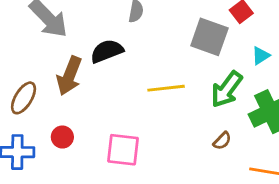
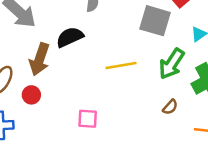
red circle: (62, 137) -> (31, 95), moved
pink square: (123, 150) -> (88, 119), size x0.7

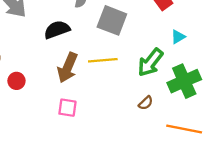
gray square: (155, 21) -> (112, 20), moved
brown arrow: (40, 59) -> (67, 68), moved

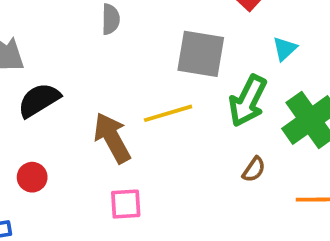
gray square: (112, 20) -> (201, 54), moved
black semicircle: (57, 30) -> (39, 100), moved
brown arrow: (67, 68) -> (112, 138), turned 140

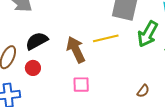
black semicircle: (39, 100) -> (37, 41), moved
brown semicircle: (254, 169) -> (143, 91), moved

